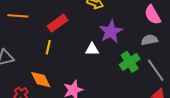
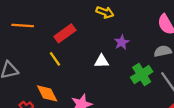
purple star: (111, 32) -> (122, 42), size x0.6
yellow line: (48, 47) -> (55, 59), turned -48

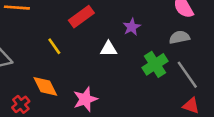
red rectangle: (65, 33) -> (81, 17), moved

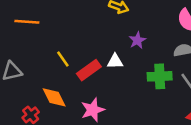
red rectangle: (81, 17) -> (89, 70), moved
green cross: (155, 64) -> (160, 76), turned 30

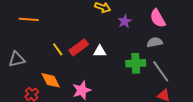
purple star: (137, 40) -> (125, 21), moved
red rectangle: (89, 70) -> (79, 47), moved

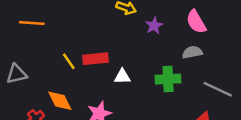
red rectangle: (79, 47) -> (96, 59), turned 30
white triangle: (100, 51) -> (122, 77), moved
gray line: (161, 71) -> (218, 89), moved, turned -30

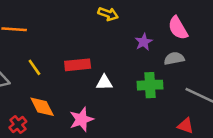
purple star: (154, 26) -> (144, 42), moved
yellow line: (69, 61) -> (34, 67), moved

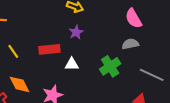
purple star: (144, 42) -> (76, 32), moved
green cross: (150, 85) -> (110, 66), turned -30

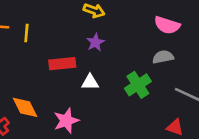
pink semicircle: (134, 18) -> (167, 25), turned -42
yellow line: (13, 51) -> (26, 33), moved, turned 40

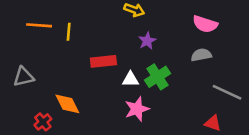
purple star: (95, 42) -> (147, 41), moved
green cross: (138, 85) -> (157, 77), moved
pink star: (66, 121) -> (137, 109), moved

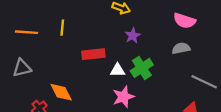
orange line: (39, 25) -> (27, 32), moved

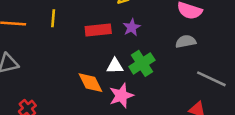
red rectangle: (93, 54) -> (98, 30), moved
orange diamond: (61, 92) -> (90, 83), moved

